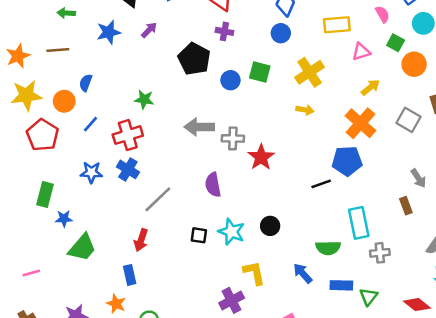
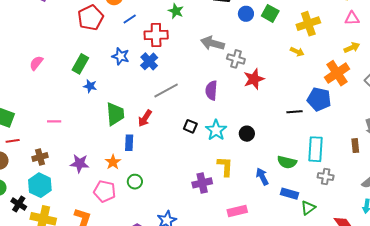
green trapezoid: (82, 248) -> (115, 114), moved, turned -60

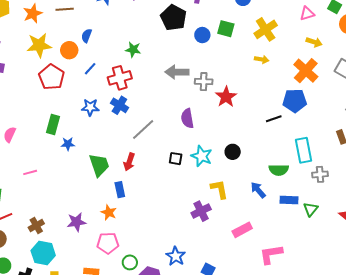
yellow arrow: (352, 48) -> (314, 42), turned 56
pink line: (54, 121) -> (30, 172), moved
green circle: (135, 182) -> (130, 262), moved

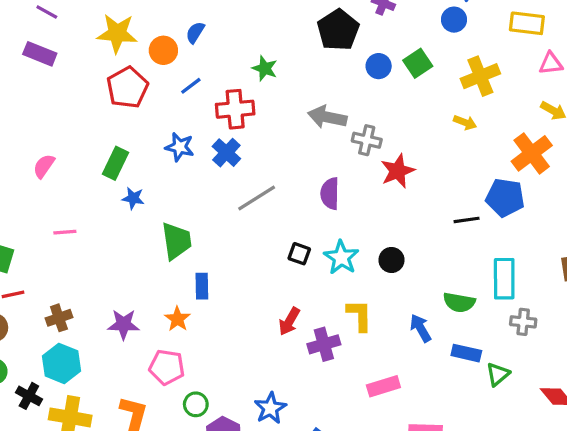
green square: (226, 29) -> (418, 63), turned 30
red arrow: (129, 162) -> (289, 321), moved

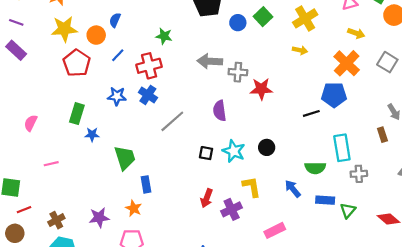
purple rectangle: (40, 54) -> (16, 50), turned 30
red star: (398, 171) -> (261, 89), turned 30

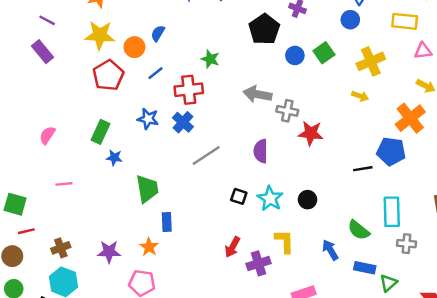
green semicircle: (315, 168) -> (359, 230), turned 30

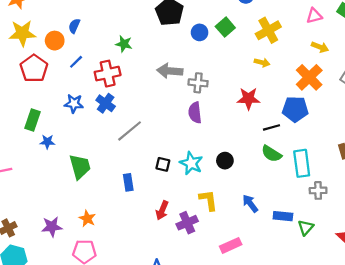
red star: (311, 133) -> (248, 99), moved
purple semicircle: (261, 151) -> (195, 113), moved
blue rectangle: (167, 222) -> (128, 182), moved
green semicircle: (359, 230) -> (271, 154), moved

